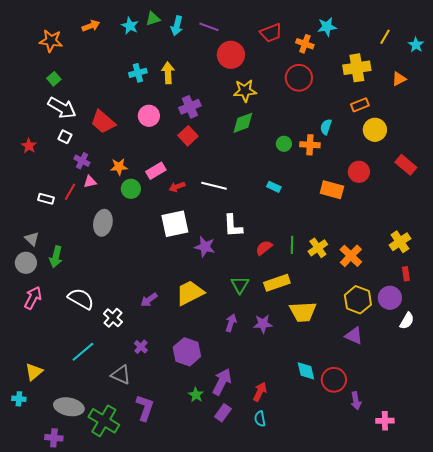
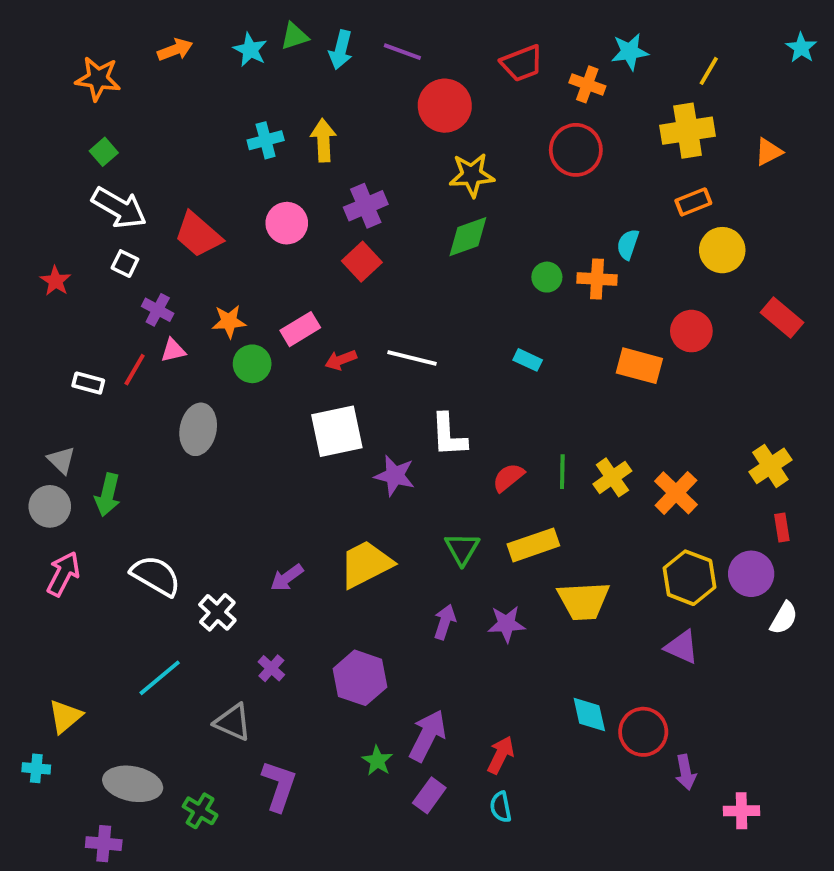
yellow line: (385, 37) -> (709, 71), moved
cyan star: (416, 45) -> (801, 48), moved
green cross: (104, 421) -> (200, 811), size x0.6

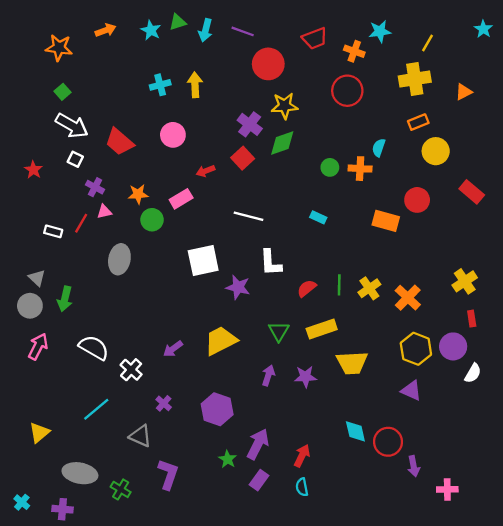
purple cross: (366, 206) -> (250, 124), moved, turned -30
red square: (362, 262) -> (243, 158), moved
red arrow: (341, 360) -> (205, 171), moved
cyan cross: (36, 768) -> (22, 502), moved, turned 35

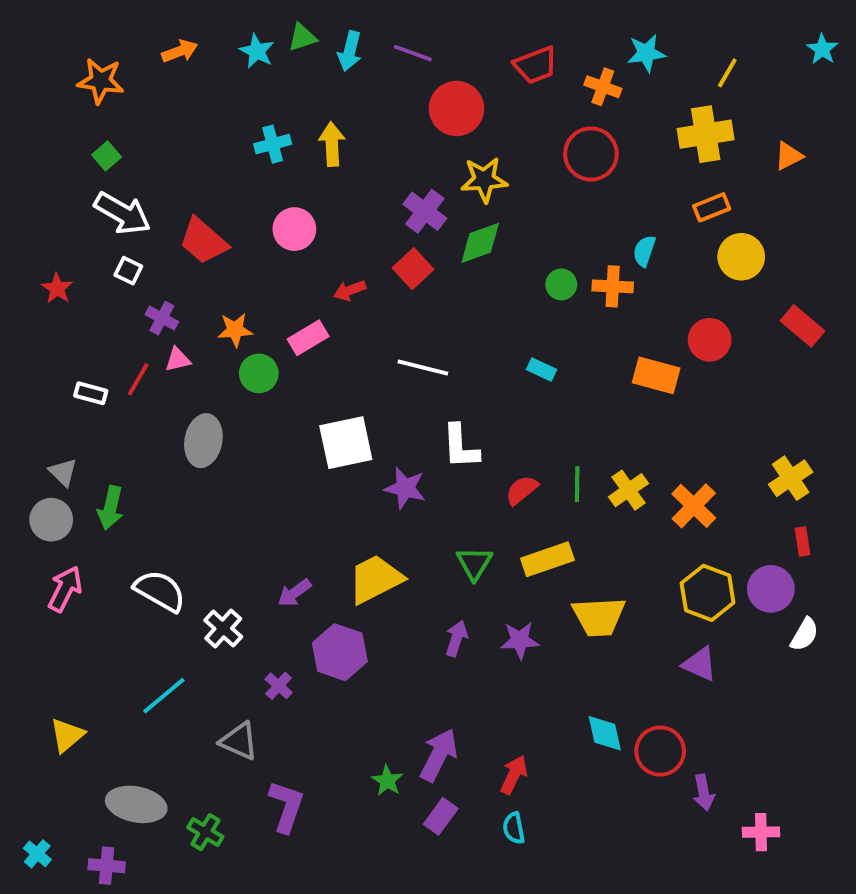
purple hexagon: (217, 409) -> (340, 652), moved

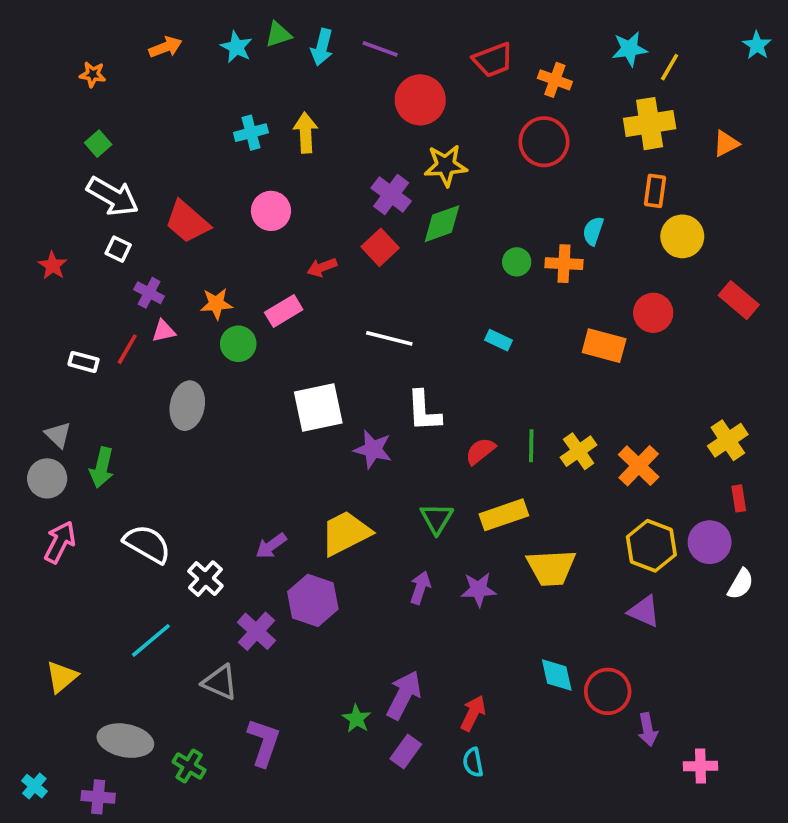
cyan star: (646, 53) -> (630, 49), moved
orange star: (101, 81) -> (93, 74), size x0.6
orange rectangle: (712, 207) -> (655, 191), turned -60
purple cross: (279, 686) -> (256, 631), size x1.5

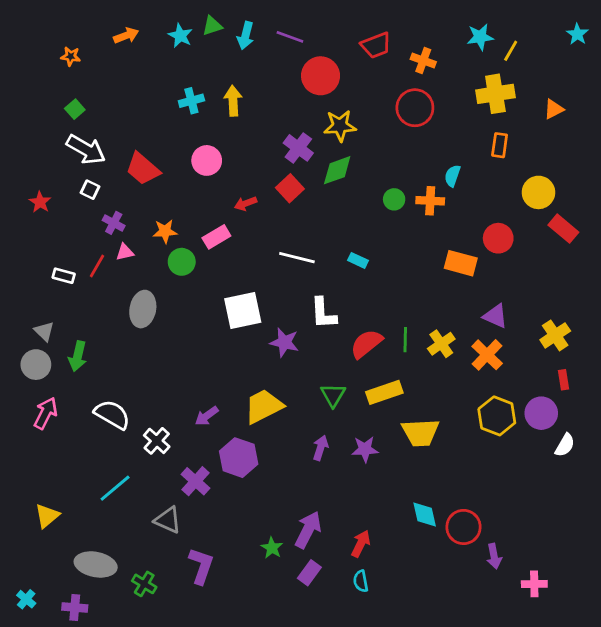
yellow circle: (682, 236) -> (538, 192), moved
cyan rectangle: (498, 340) -> (358, 260), moved
red semicircle: (480, 451) -> (366, 344), size x1.4
purple triangle: (644, 611) -> (495, 316), moved

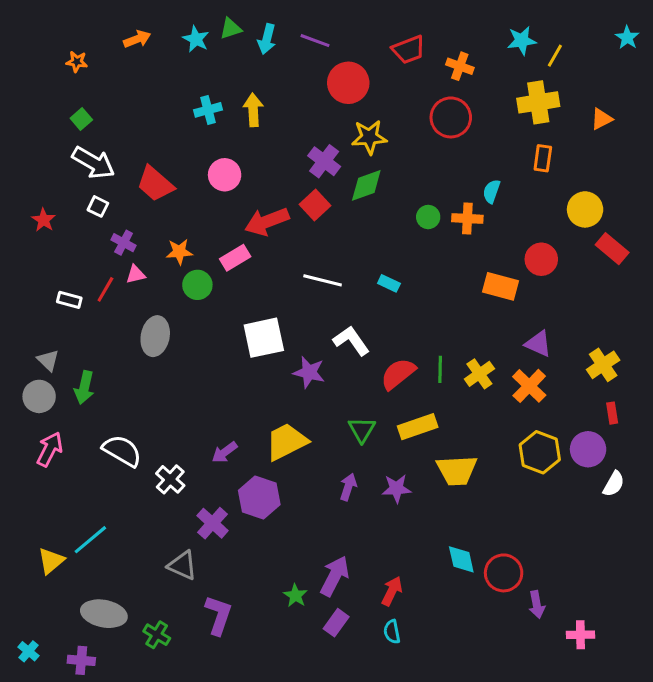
red arrow: (246, 204) -> (267, 222), size x1.8
white L-shape: (323, 313) -> (351, 341), turned 148
cyan line: (115, 488) -> (90, 540), moved

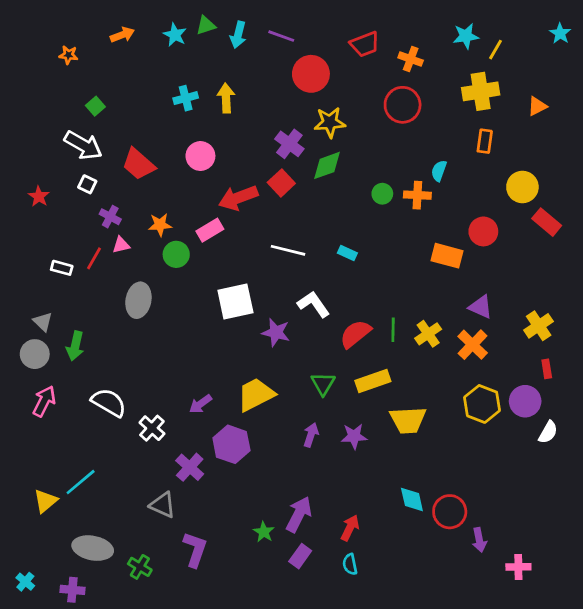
green square: (81, 119) -> (95, 106), moved

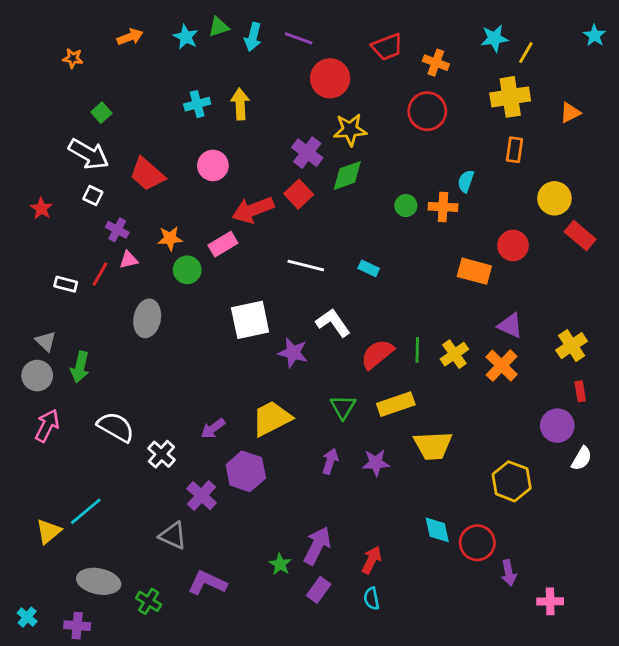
yellow hexagon: (482, 404) -> (512, 481), moved
purple L-shape: (195, 549) -> (207, 583), turned -84

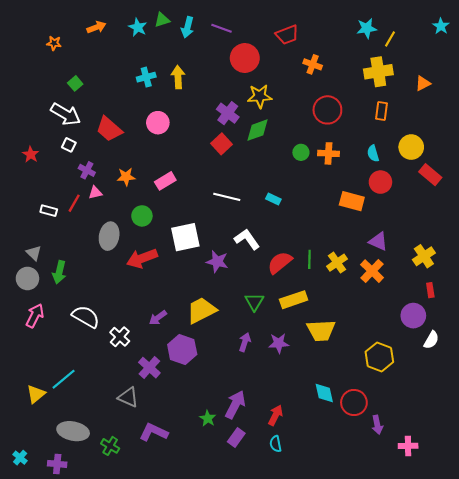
orange cross: (436, 63) -> (313, 64), moved
red circle: (427, 111) -> (327, 110), moved
cyan semicircle: (466, 181) -> (373, 153), moved, turned -35
red arrow: (253, 210) -> (142, 258), moved
green circle: (187, 270) -> (142, 216), moved

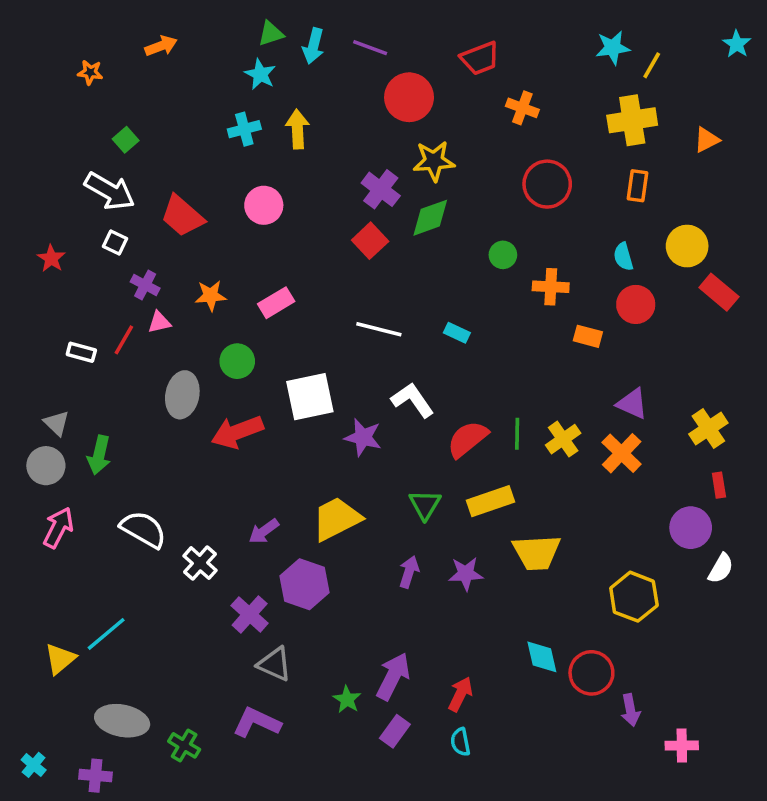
cyan star: (138, 27) -> (260, 74), moved
orange cross: (329, 153) -> (551, 287), moved
orange rectangle: (352, 201) -> (588, 336), size x0.7
gray triangle: (128, 397) -> (274, 664), moved

